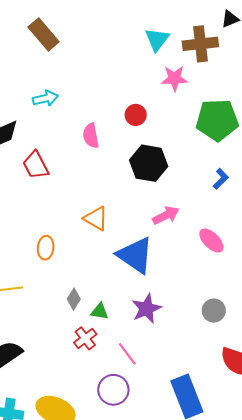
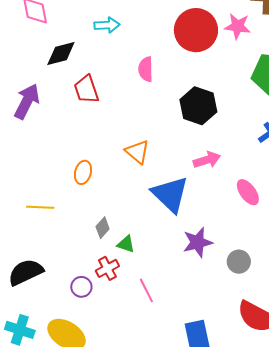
red circle: (136, 115) -> (196, 30), moved, size x2.0
purple star: (147, 309) -> (198, 242), moved
purple circle: (113, 390) -> (81, 287), moved, size x0.7

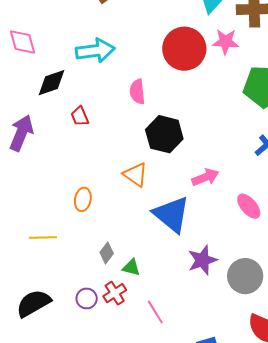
cyan arrow: (107, 25) -> (95, 51), size x1.5
red trapezoid: (86, 89) -> (80, 116), size x0.7
black hexagon: (198, 106) -> (164, 134), moved
gray circle: (239, 262) -> (245, 276), size x1.5
purple circle: (81, 287) -> (87, 298), moved

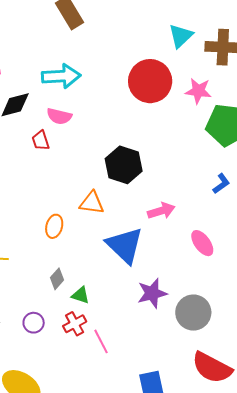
pink star: (225, 42) -> (198, 91), moved
pink semicircle: (137, 92) -> (59, 116), moved, turned -75
orange triangle: (135, 175) -> (92, 203), turned -32
orange ellipse: (83, 199) -> (54, 226), moved
red cross: (115, 293) -> (75, 324), moved

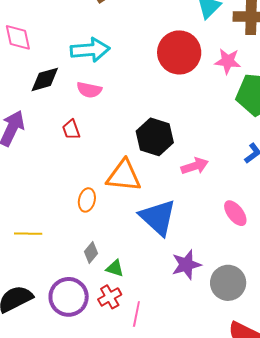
red trapezoid: (41, 141) -> (71, 130), moved
orange triangle: (92, 203) -> (124, 176), size x1.4
pink arrow: (161, 211) -> (195, 166), moved
purple circle: (34, 323) -> (69, 297), size x1.8
pink line: (101, 341) -> (136, 314), turned 40

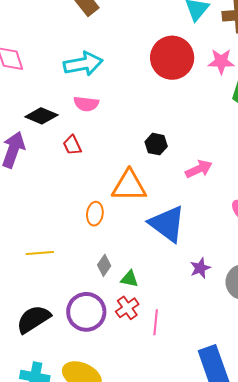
black diamond: (45, 79) -> (41, 116), moved, turned 44
black hexagon: (155, 137) -> (156, 144), size x0.6
purple star: (186, 265) -> (200, 268), size x0.7

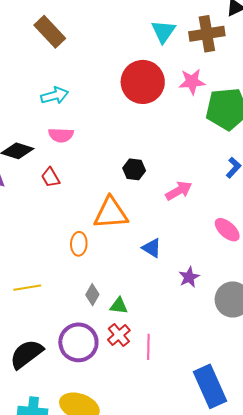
cyan arrow: (83, 64) -> (55, 96), size x0.7
blue triangle: (167, 224) -> (152, 248), size x0.5
purple star: (200, 268) -> (189, 277), moved

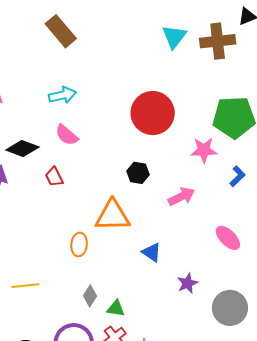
red circle: (143, 82) -> (153, 113), moved
pink star: (192, 82) -> (204, 150), moved
pink semicircle: (61, 135) -> (67, 135), turned 35

